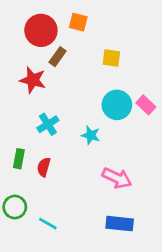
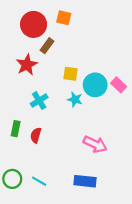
yellow square: (111, 58) -> (70, 74), moved
red star: (33, 80) -> (27, 65), turned 30
cyan star: (91, 135) -> (75, 99), moved
green circle: (15, 207) -> (12, 179), moved
blue rectangle: (120, 224) -> (85, 181), moved

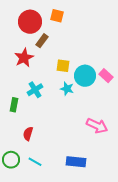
green rectangle: (16, 129) -> (14, 105), moved
red semicircle: (36, 135) -> (28, 134), moved
pink arrow: (95, 144) -> (97, 126), moved

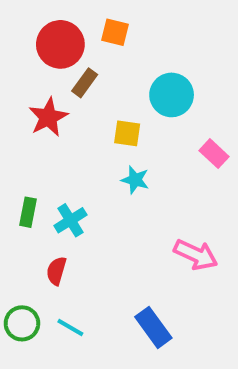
cyan circle: (85, 76) -> (172, 95), moved
cyan cross: (35, 90) -> (70, 220), moved
blue rectangle: (76, 162) -> (153, 327), turned 48

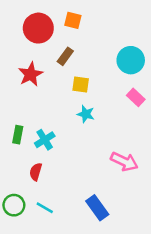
brown rectangle: (85, 83) -> (65, 56), moved
cyan circle: (172, 95) -> (131, 60), moved

